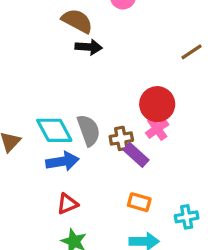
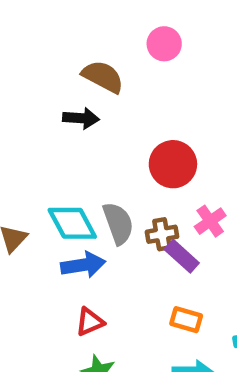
black arrow: (89, 47) -> (81, 118), moved
red circle: (157, 104) -> (173, 164), moved

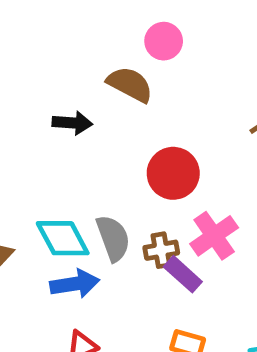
brown semicircle: (103, 77) -> (130, 84), moved
pink cross: (210, 221) -> (214, 236), size x1.4

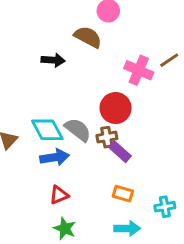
red circle: (173, 173) -> (116, 108), moved
pink cross: (214, 236) -> (139, 70), moved, turned -32
gray semicircle: (113, 238) -> (78, 130), turned -32

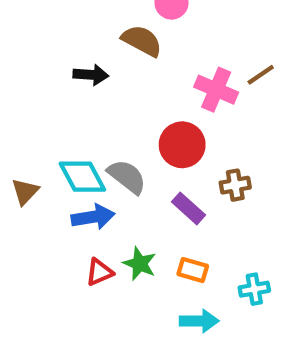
brown cross: (107, 137) -> (235, 185), moved
green star: (65, 228) -> (140, 264), moved

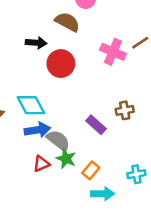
red circle: (182, 145) -> (61, 64), moved
gray semicircle: (127, 177) -> (58, 140), moved
orange rectangle: (193, 270) -> (91, 170), moved, turned -66

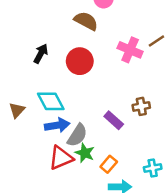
black arrow: (36, 43) -> (41, 54), moved, turned -66
gray semicircle: (58, 140) -> (77, 135), turned 85
red triangle: (41, 164) -> (61, 158), size x1.5

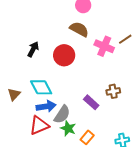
brown semicircle: (86, 21) -> (79, 29), moved
red triangle: (61, 158) -> (39, 125), moved

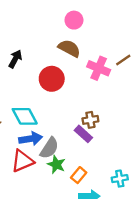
black arrow: (33, 49) -> (15, 59), moved
brown cross: (113, 91) -> (90, 120), moved

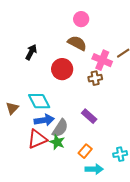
brown cross: (90, 120) -> (95, 78), moved
green star: (56, 164) -> (57, 142), moved

